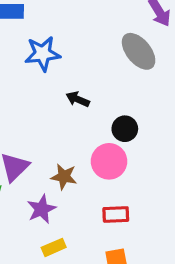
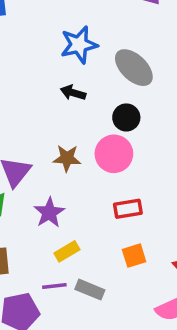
gray ellipse: (139, 51) -> (134, 68), moved
blue star: (43, 54) -> (79, 45), moved
brown star: (64, 177) -> (67, 158), moved

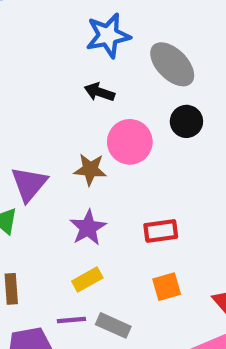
black circle: (126, 117) -> (186, 121), moved
pink circle: (114, 154) -> (130, 142), moved
purple star: (49, 213) -> (88, 228), moved

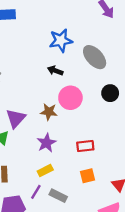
black circle: (186, 121) -> (110, 93), moved
purple line: (71, 320) -> (36, 192), turned -56

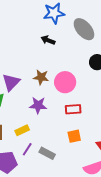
pink circle: (70, 98) -> (65, 82), moved
purple star: (46, 143) -> (38, 105), turned 30
yellow rectangle: (45, 171) -> (22, 130), moved

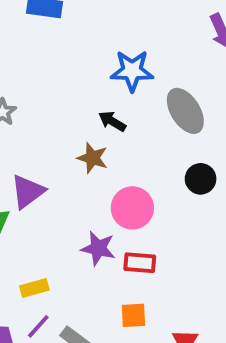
brown star: (41, 77) -> (93, 158), moved
purple star: (38, 105) -> (98, 248), moved

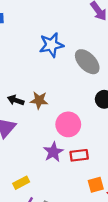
black arrow: (112, 121) -> (16, 100), moved
purple star: (98, 248) -> (53, 152), turned -30
orange square: (133, 315) -> (96, 185), moved

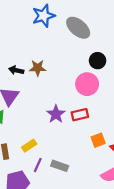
pink circle: (68, 124) -> (87, 84), moved

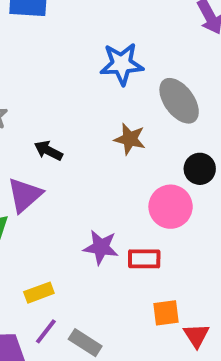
brown star: (38, 68) -> (130, 139), moved
purple star: (56, 114) -> (101, 247), turned 30

